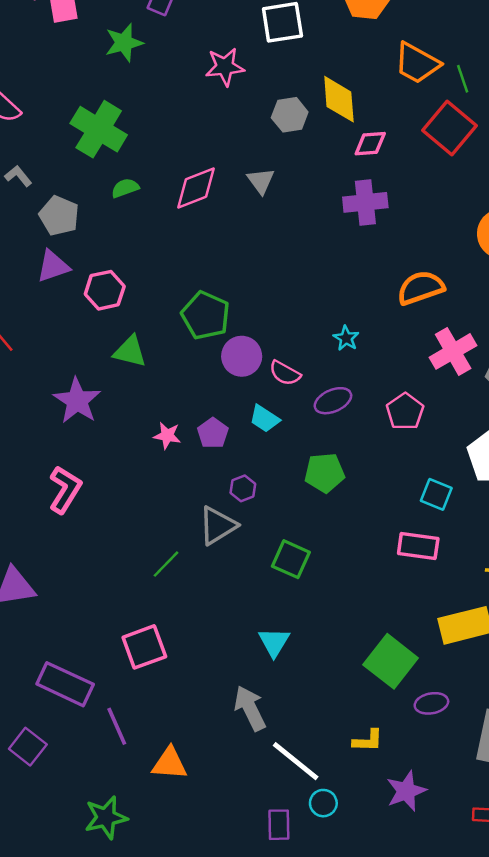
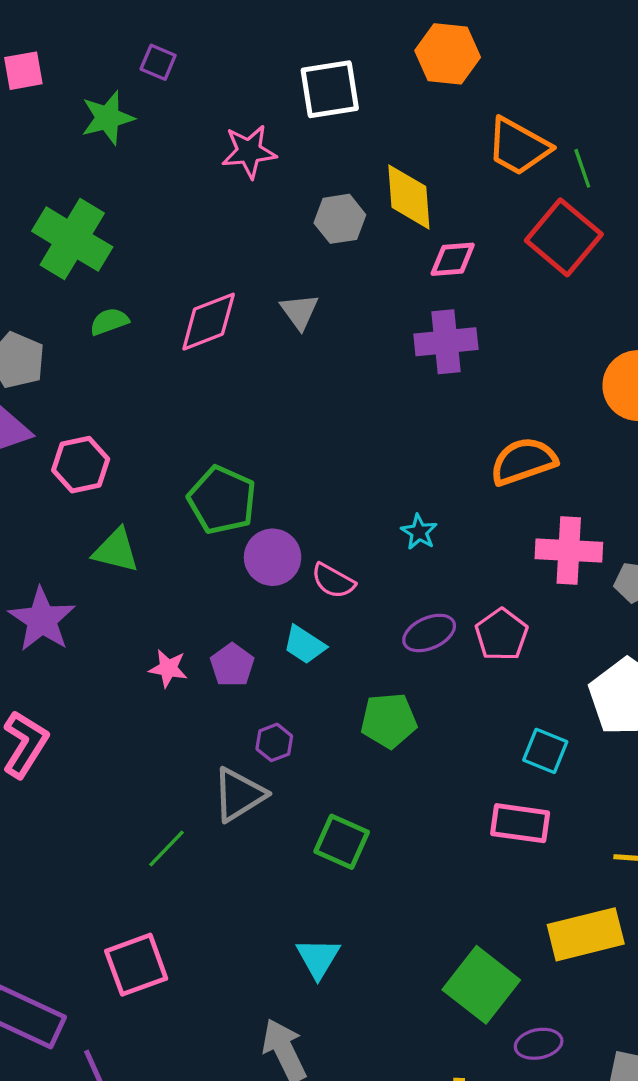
pink cross: (453, 351) -> (569, 550), turned 33
purple ellipse: (333, 401) -> (429, 633), moved

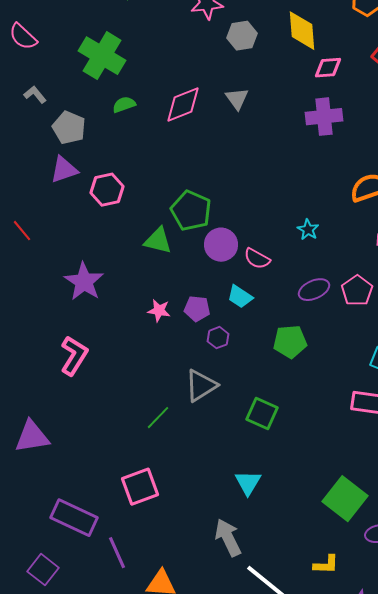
gray hexagon: (340, 219) -> (242, 36), moved
green triangle: (116, 550) -> (158, 241), moved
purple pentagon: (232, 665) -> (197, 309), turned -30
purple hexagon: (274, 742) -> (218, 338), moved

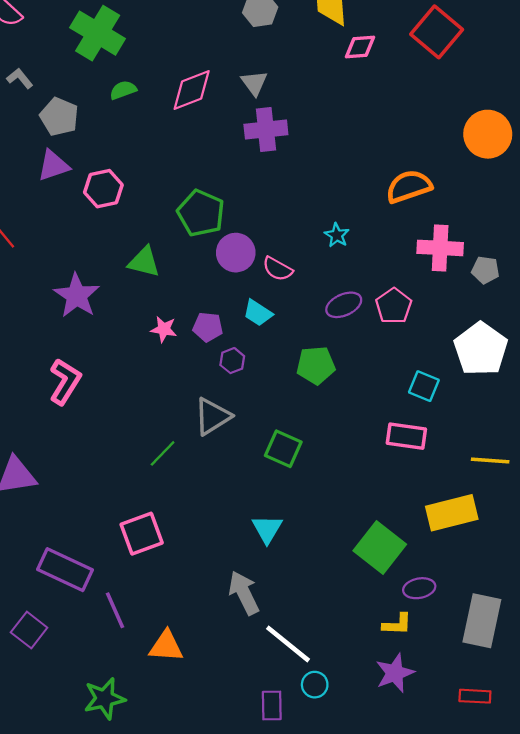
purple cross: (324, 117) -> (266, 129), moved
green triangle: (158, 241) -> (144, 262), moved
yellow L-shape: (326, 565) -> (397, 624), moved

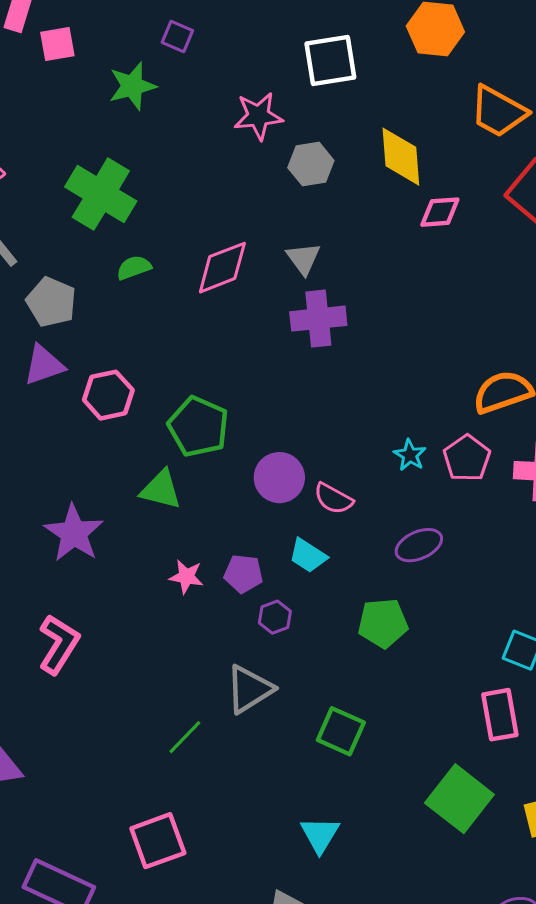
green pentagon: (201, 213) -> (198, 427), moved
pink pentagon: (394, 306) -> (467, 458), moved
pink rectangle: (406, 436) -> (500, 715), turned 72
green square: (380, 548) -> (459, 799), moved

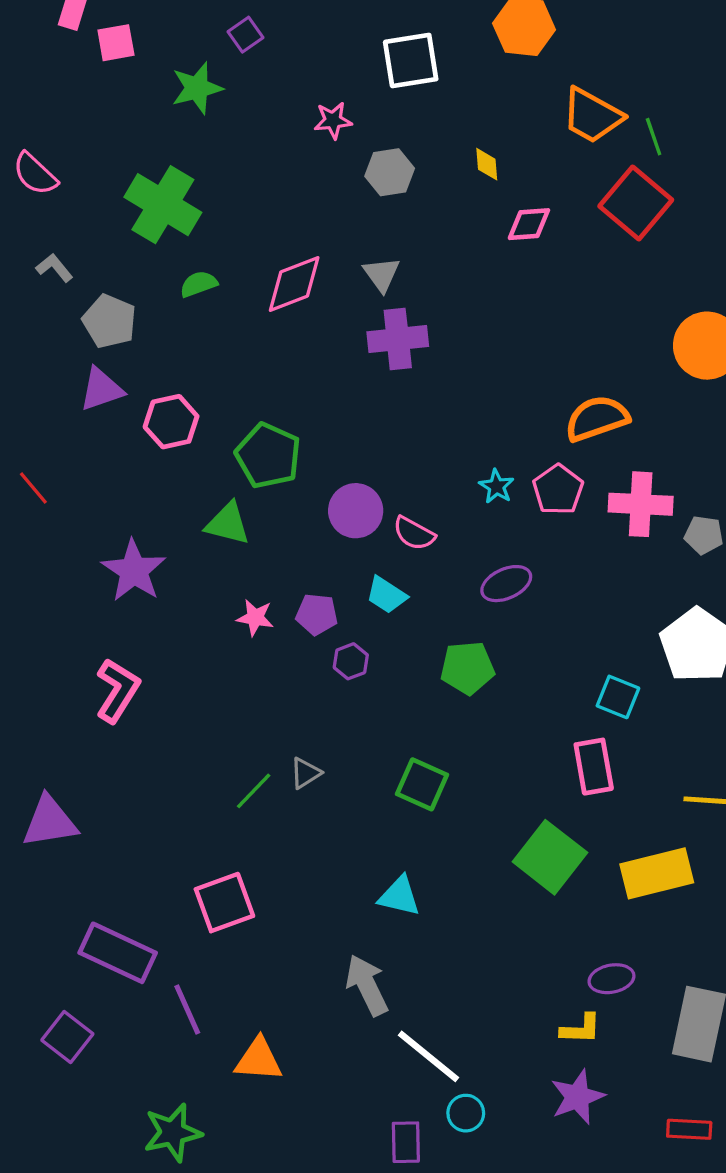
purple square: (177, 37) -> (246, 35), turned 32
pink star: (258, 116) -> (333, 120), size x0.7
yellow diamond: (401, 157) -> (487, 164), size x0.5
gray triangle: (249, 689) -> (305, 773), moved, size x0.6
cyan triangle: (320, 835) -> (399, 896), turned -48

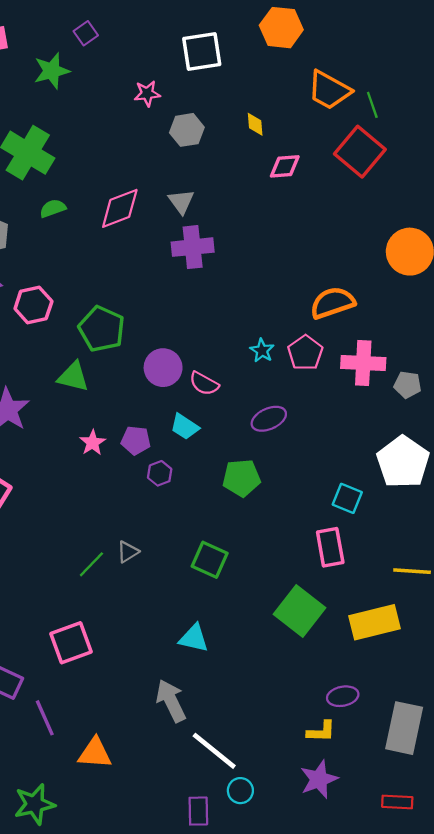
pink star: (255, 618) -> (93, 443), turned 30

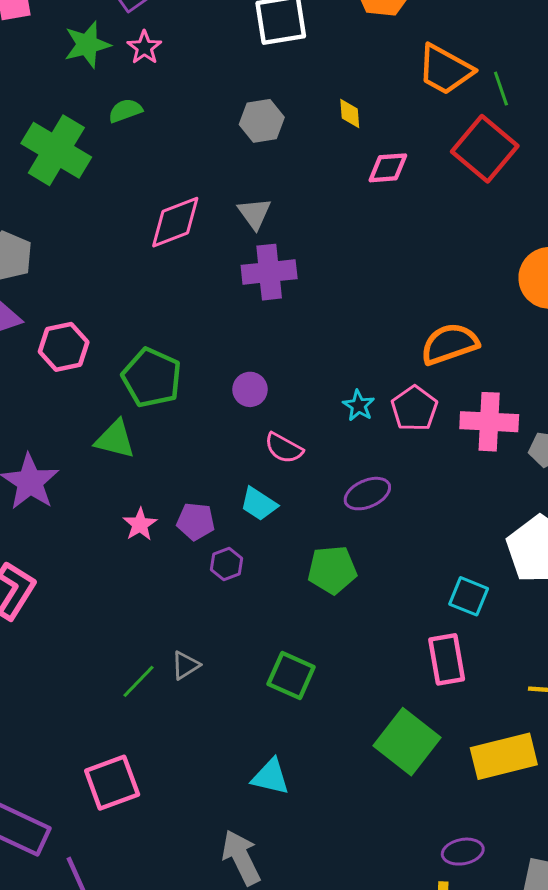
pink star: (147, 94) -> (144, 48), moved, turned -30
green semicircle: (53, 208) -> (125, 111), moved
purple circle: (163, 368) -> (250, 389), moved, size x0.7

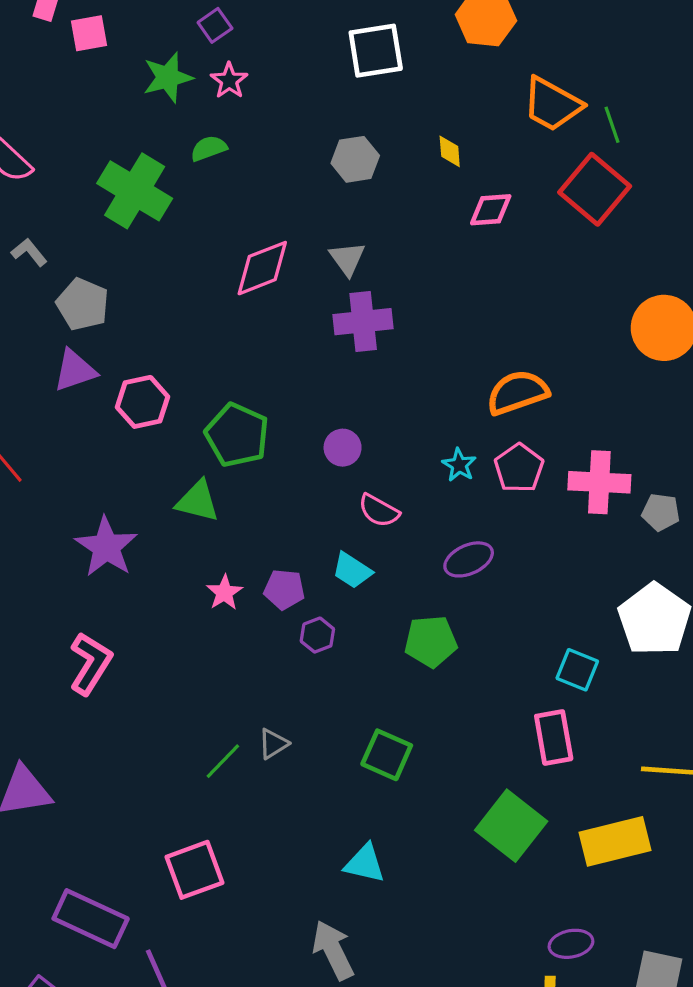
orange semicircle: (450, 344) -> (517, 392), moved

